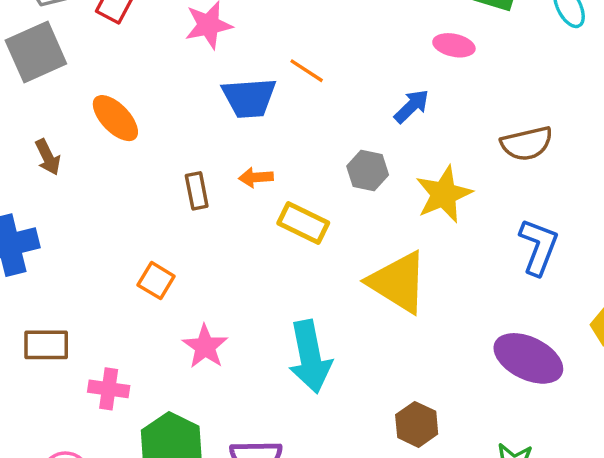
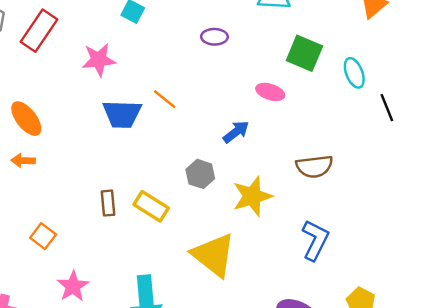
orange arrow: (256, 177) -> (23, 160), moved
brown rectangle: (197, 191) -> (108, 203), moved

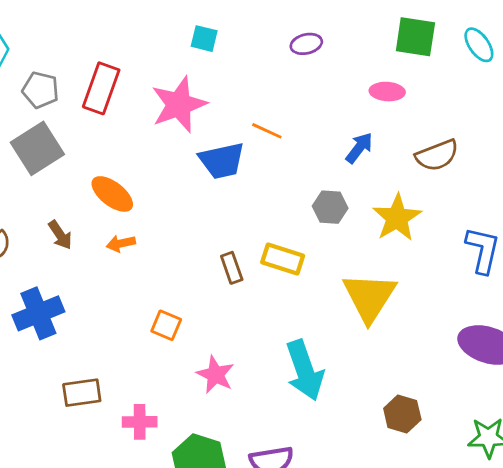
pink star: (99, 60) -> (179, 105), size x1.4
brown semicircle: (314, 166) -> (437, 155), moved
yellow triangle: (214, 255) -> (369, 297), turned 39

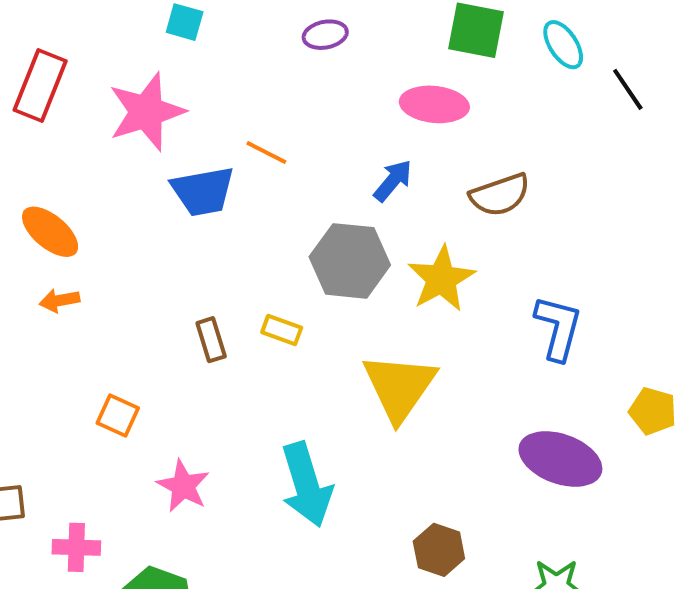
pink ellipse: (387, 92) -> (434, 104), size x1.4
gray hexagon: (330, 207) -> (350, 261), size x1.6
yellow rectangle: (283, 259) -> (282, 330), size x0.7

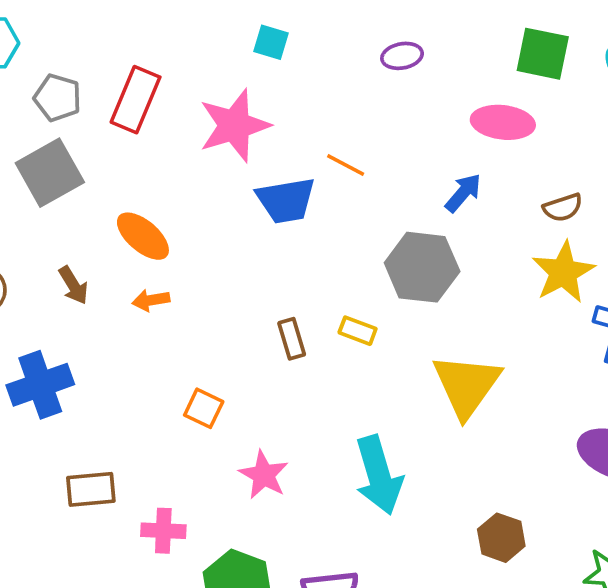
brown semicircle: (500, 195) -> (563, 208), size x0.7
yellow star: (441, 279) -> (563, 272), moved

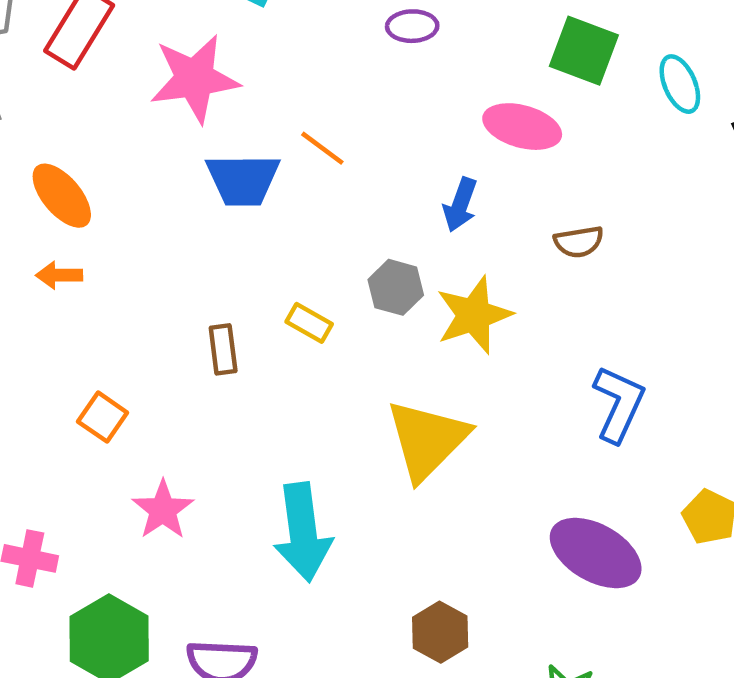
blue arrow: (463, 193) -> (460, 205), turned 150
gray hexagon: (422, 267) -> (396, 287), size x0.6
yellow star: (563, 272) -> (474, 315), moved
yellow rectangle: (358, 331) -> (309, 323), moved

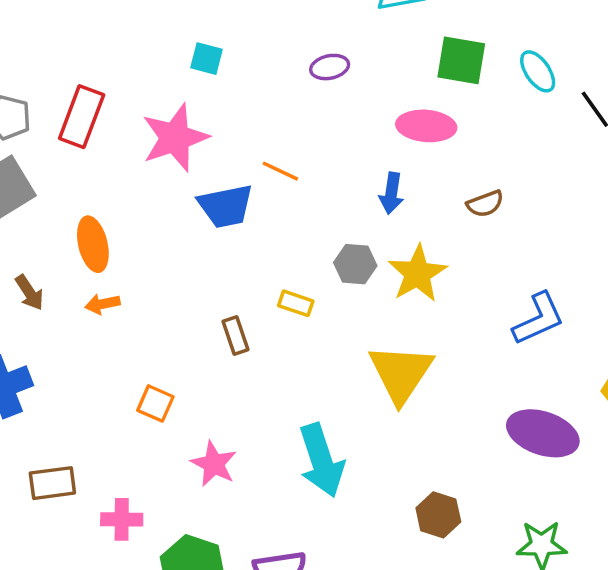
orange ellipse: (62, 196) -> (93, 244), turned 38
blue L-shape: (619, 404) -> (538, 319), turned 52

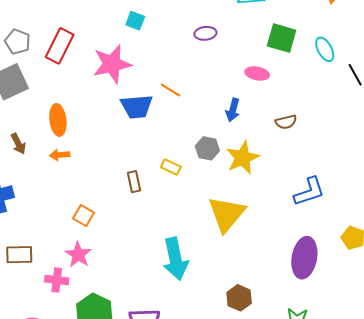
pink ellipse: (426, 126) -> (257, 73), size x0.7
purple ellipse: (543, 433) -> (304, 258), turned 75
pink star: (214, 464) -> (78, 255), moved

